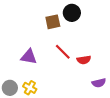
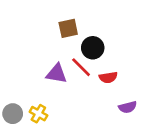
black circle: (72, 13) -> (93, 48), moved
purple triangle: (29, 57) -> (57, 74), moved

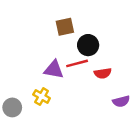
red line: (81, 67) -> (77, 63), turned -60
yellow cross: (38, 114) -> (42, 96), moved

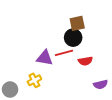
brown square: (65, 27) -> (77, 23), moved
yellow cross: (42, 96) -> (34, 80), turned 32

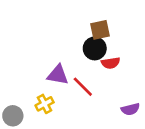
red line: (64, 53) -> (83, 87), moved, turned 60
red semicircle: (85, 61) -> (111, 63), moved

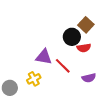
brown square: (100, 30) -> (86, 25), moved, turned -35
purple semicircle: (130, 109) -> (89, 78), moved

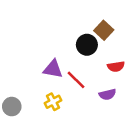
red semicircle: (84, 48) -> (116, 67), moved
yellow cross: (34, 79) -> (53, 102), moved

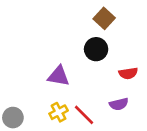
brown square: (104, 30) -> (104, 18), moved
red line: (76, 80) -> (84, 115), moved

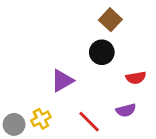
purple triangle: (59, 76) -> (62, 81), turned -40
yellow cross: (59, 112) -> (41, 119), moved

